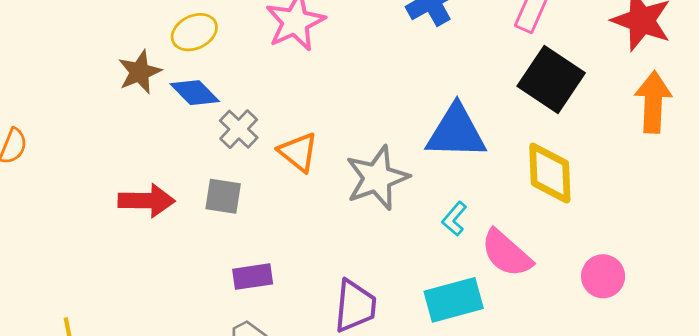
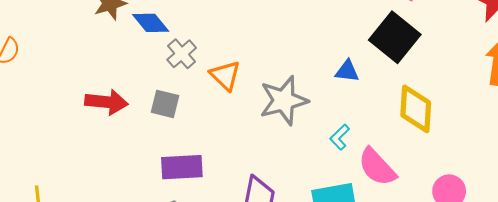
black square: (551, 80) -> (395, 37), moved
blue triangle: (456, 132) -> (347, 71), size x0.5
purple rectangle: (253, 277) -> (182, 167), size x1.4

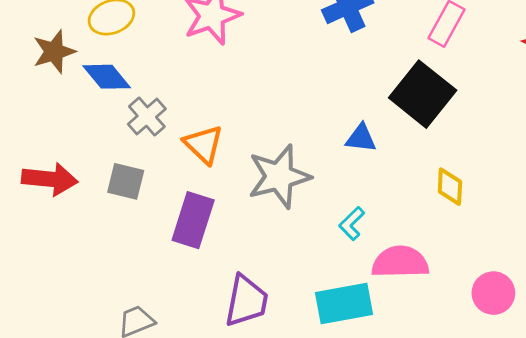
yellow diamond: (416, 109) -> (450, 187), size x0.6
purple rectangle: (182, 167) -> (193, 220), moved, turned -69
pink semicircle: (377, 167) -> (400, 262), turned 132

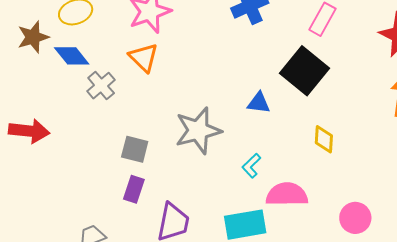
orange triangle: (204, 144) -> (144, 57), moved
gray square: (126, 181) -> (135, 149), moved
purple rectangle: (193, 220) -> (134, 189), moved, size x0.7

